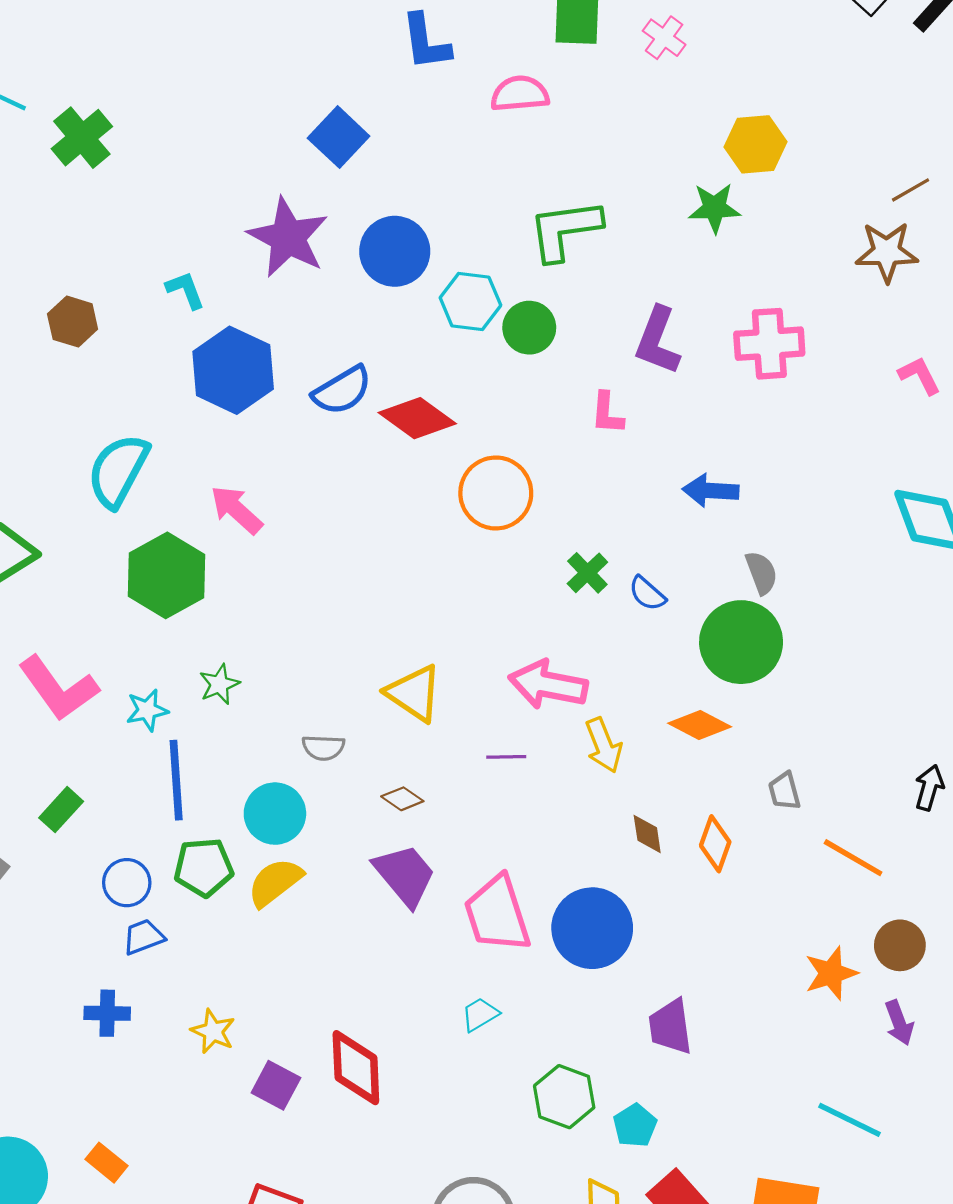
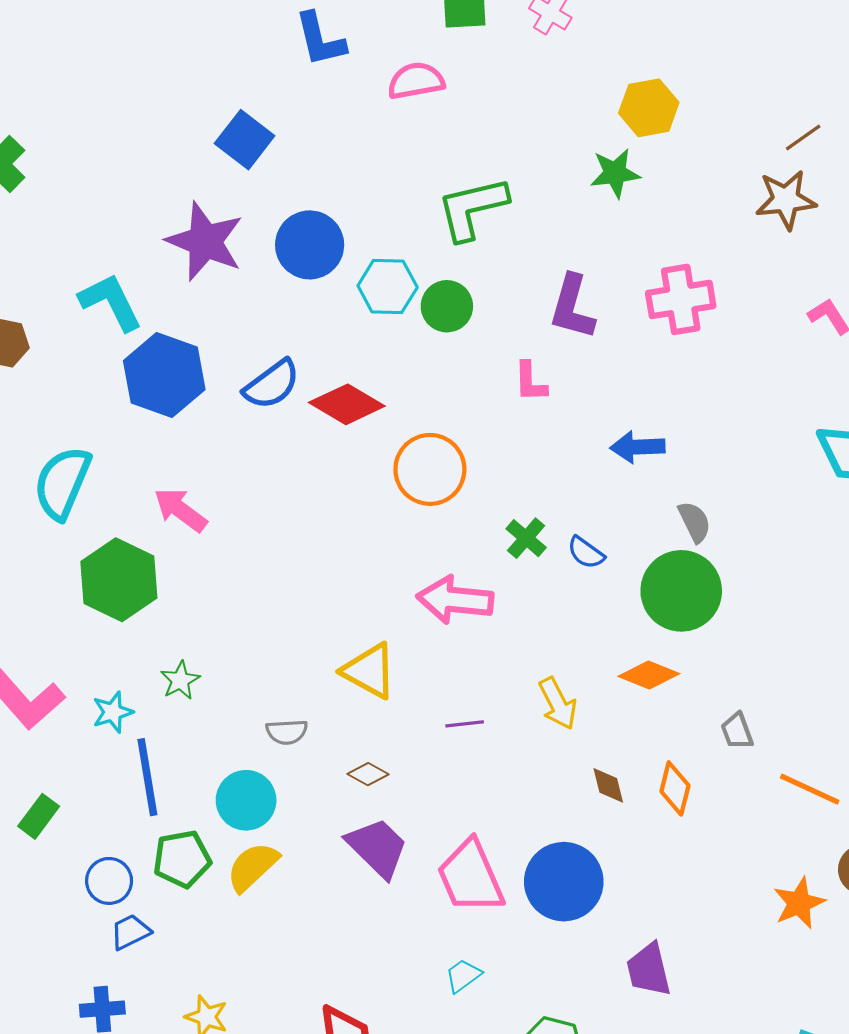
cyan L-shape: (185, 290) -> (111, 302), size x1.6
pink arrow: (548, 685) -> (455, 600), moved

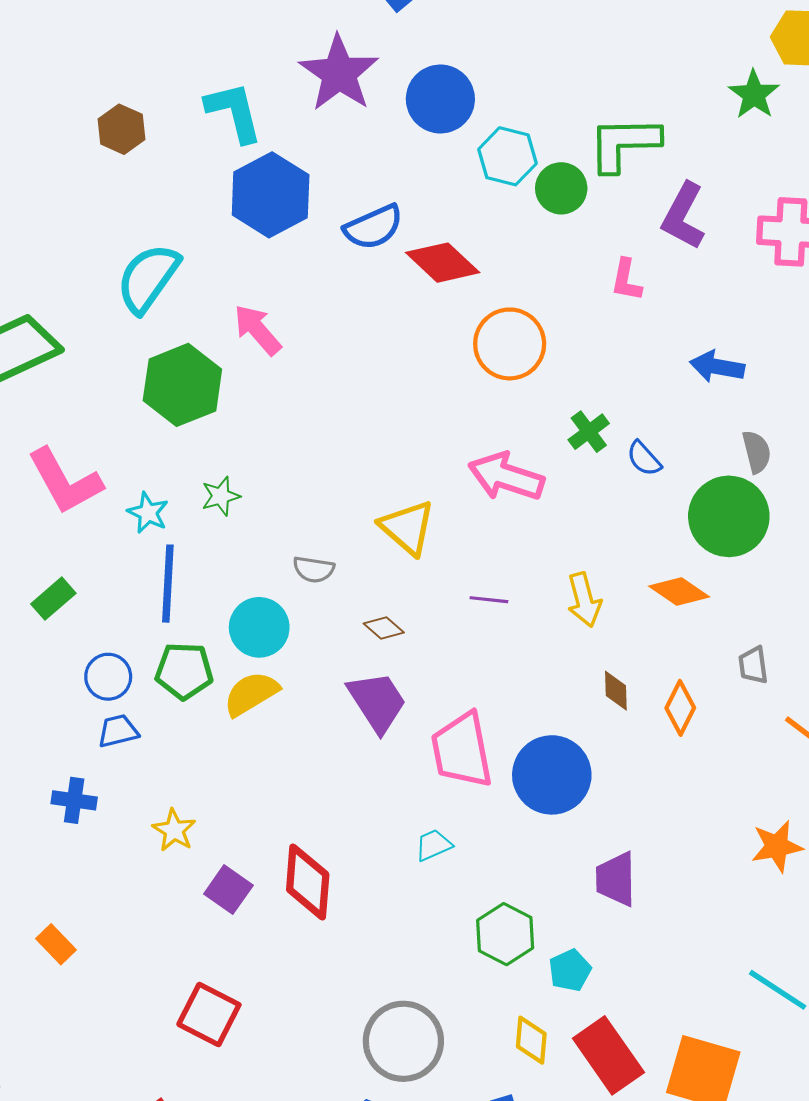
green star: (615, 173) -> (754, 95), turned 30
green L-shape: (472, 208) -> (624, 144), moved
cyan star: (113, 712) -> (148, 513), turned 30

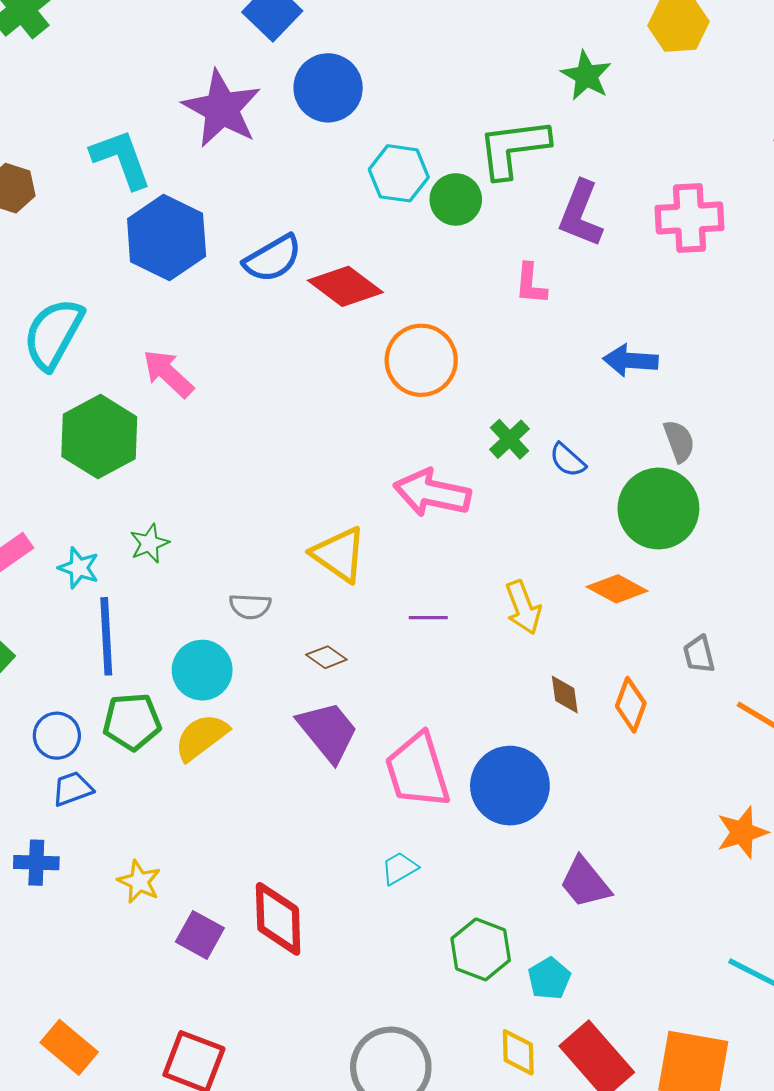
green star: (754, 95) -> (586, 76), moved
blue circle: (440, 99) -> (328, 88), moved
purple trapezoid: (616, 879) -> (585, 883), turned -32
orange rectangle: (56, 944) -> (69, 1047), moved, size x1.4

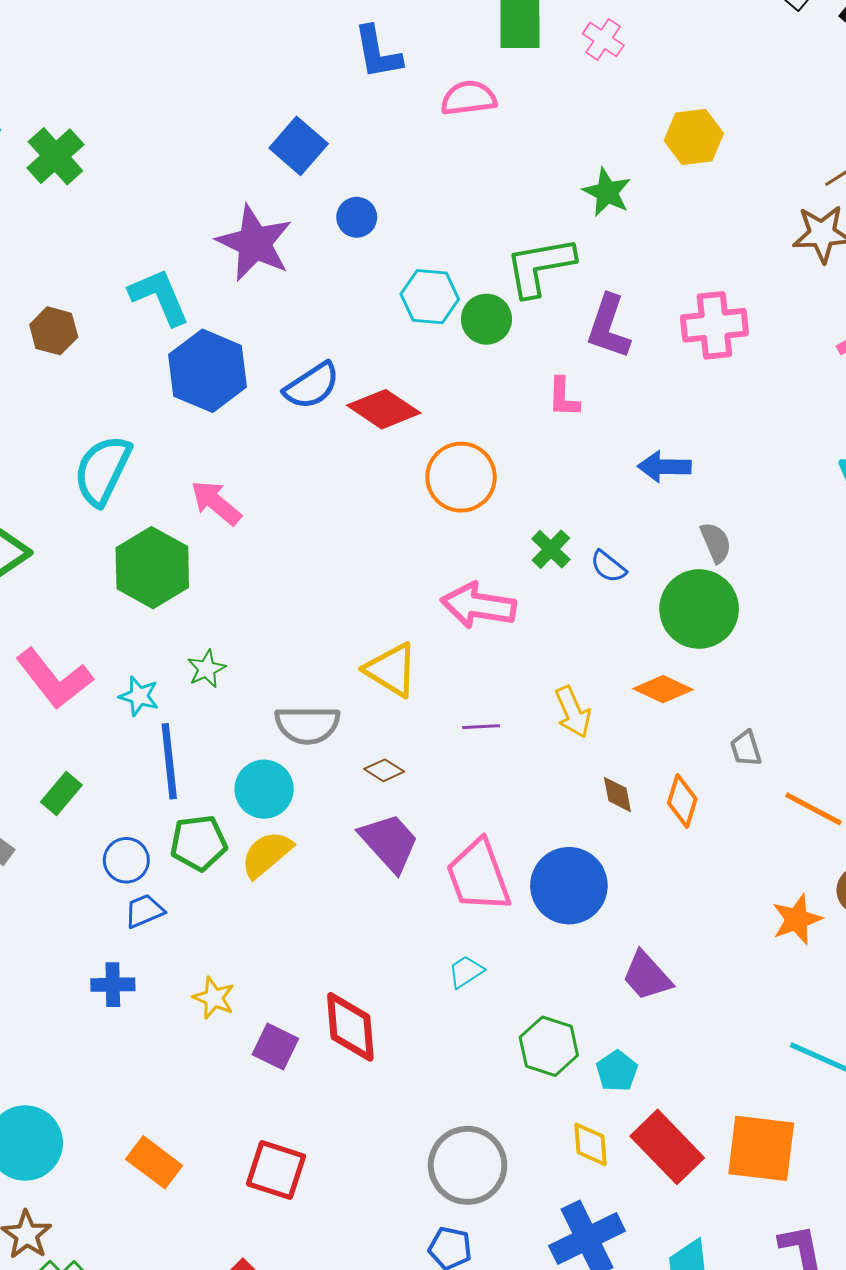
blue circle: (328, 88) -> (357, 217), size x0.6
gray semicircle: (250, 606) -> (307, 725), size x1.6

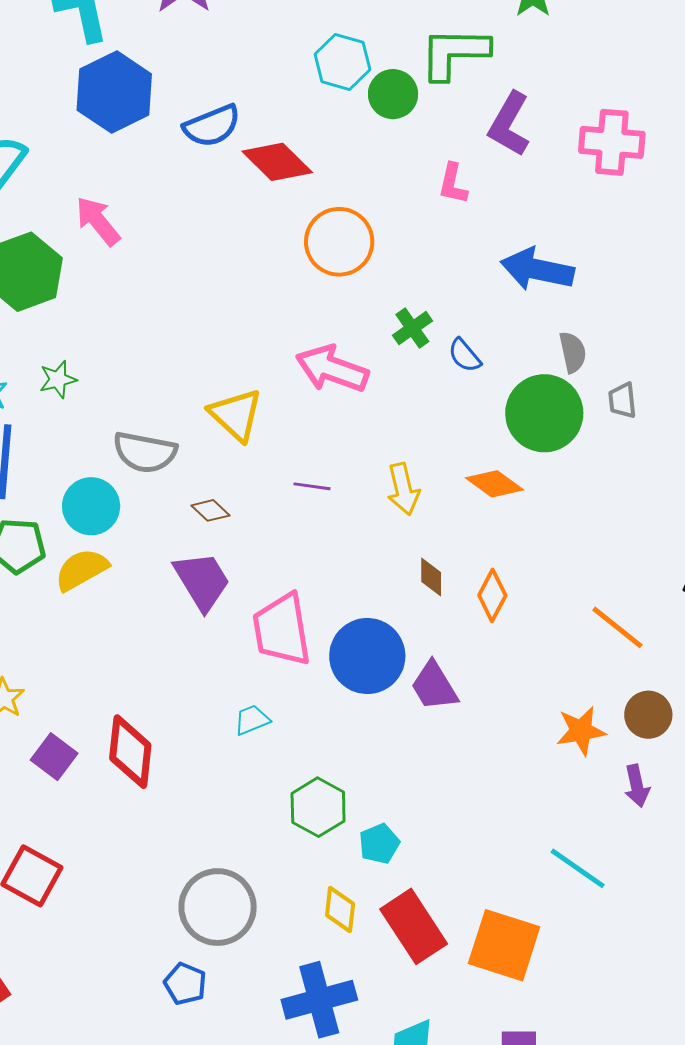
blue arrow: (664, 467) -> (537, 269), size x1.4
gray trapezoid: (746, 749) -> (622, 400), moved
purple trapezoid: (647, 976) -> (434, 686), moved

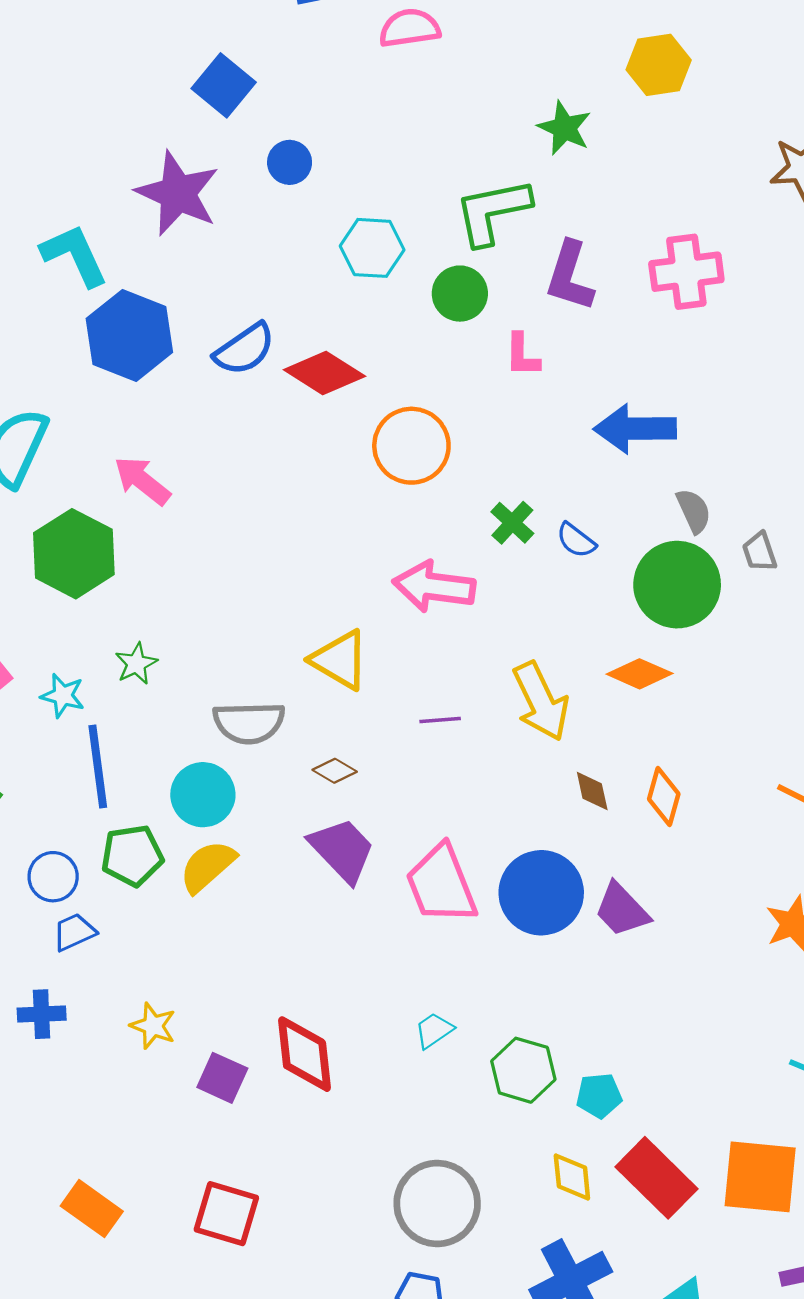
green circle: (393, 94) -> (460, 294), moved
yellow arrow: (403, 489) -> (541, 701), size x1.4
cyan trapezoid: (252, 720) -> (434, 1030), moved
cyan pentagon: (379, 844) -> (599, 1096), turned 30

